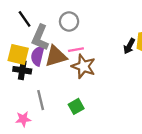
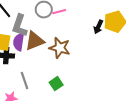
pink line: (76, 50) -> (59, 12), moved

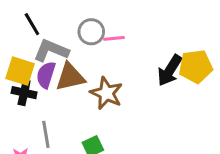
gray L-shape: (20, 26) -> (51, 51), turned 85
black arrow: (98, 27) -> (170, 70), size x1.5

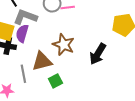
black arrow: (170, 70) -> (98, 54), moved
brown triangle: (70, 77) -> (42, 61), moved

